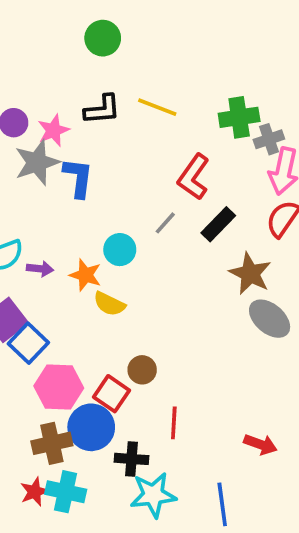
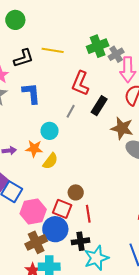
blue L-shape: (78, 178) -> (31, 93), moved
yellow semicircle: (109, 304) -> (50, 161), turned -66
red line: (174, 423) -> (88, 214), moved

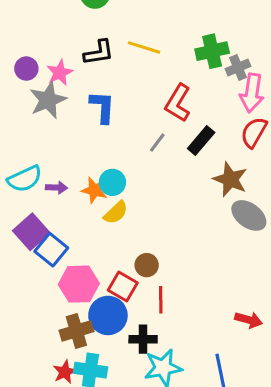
cyan circle: (50, 131) -> (112, 182), moved

